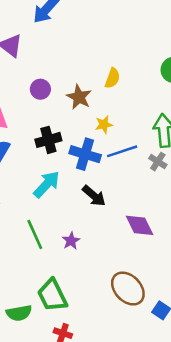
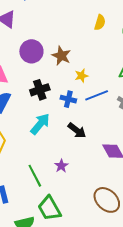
yellow semicircle: (112, 78) -> (100, 22), moved
purple circle: (40, 89) -> (31, 51), size x1.5
blue cross: (85, 154) -> (68, 99), size x0.7
green line: (35, 234) -> (35, 176), moved

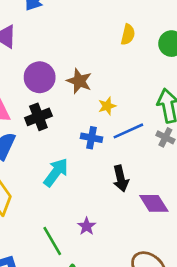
black cross: (40, 90) -> (38, 117), moved
black arrow: (77, 131) -> (121, 179), moved, turned 42

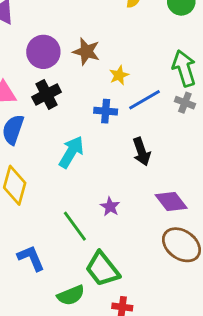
purple diamond: (154, 203) -> (171, 201), moved

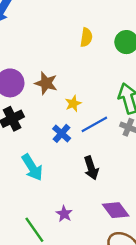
blue cross: (106, 111) -> (62, 133), turned 36
cyan arrow: (71, 152) -> (32, 167), turned 116

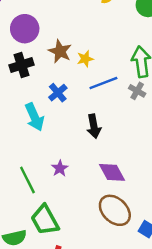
brown star: (46, 83) -> (60, 51), moved
blue cross: (62, 133) -> (58, 93), moved

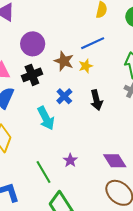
blue line: (103, 83) -> (93, 43), moved
black arrow: (94, 126) -> (96, 100), moved

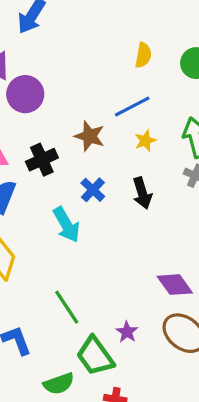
purple circle: (33, 44) -> (25, 94), moved
yellow star: (86, 66) -> (145, 141), moved
purple star: (70, 160) -> (127, 332), moved

